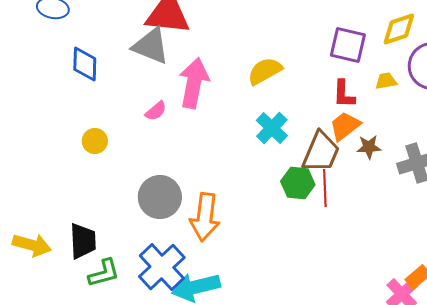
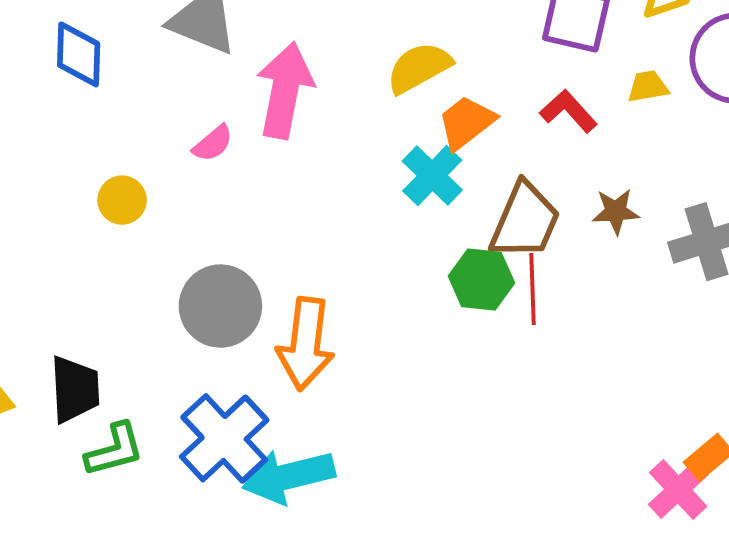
red L-shape: (344, 94) -> (568, 111), turned 136
orange trapezoid: (345, 126) -> (466, 123), moved
yellow circle: (95, 141) -> (122, 200), moved

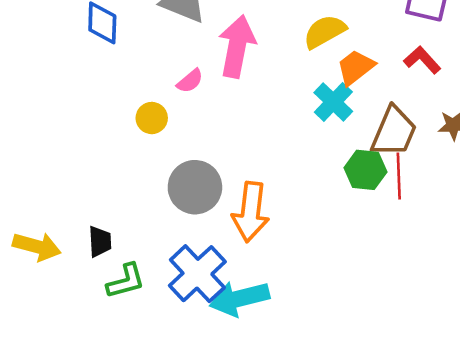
yellow circle: (122, 200) -> (152, 118), moved
black trapezoid: (75, 389) -> (100, 242), size x0.7

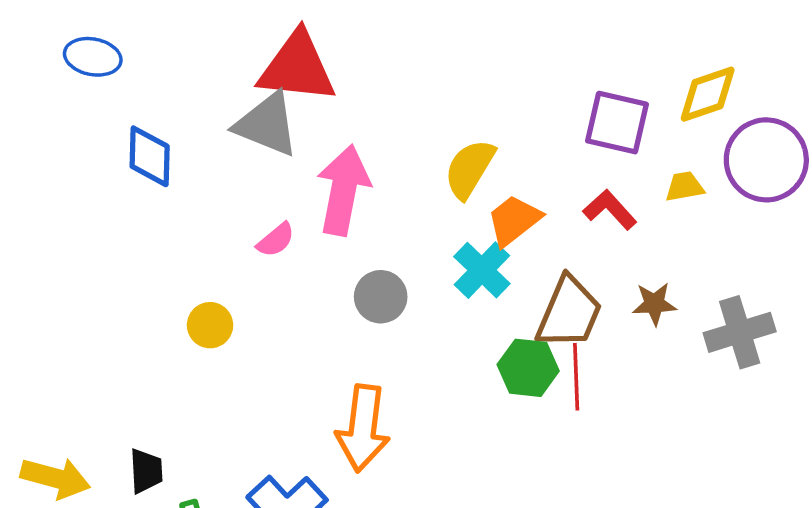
yellow semicircle: (325, 32) -> (469, 169), turned -30
yellow circle: (152, 118) -> (210, 325), moved
gray circle: (195, 187) -> (381, 297), moved, size x0.7

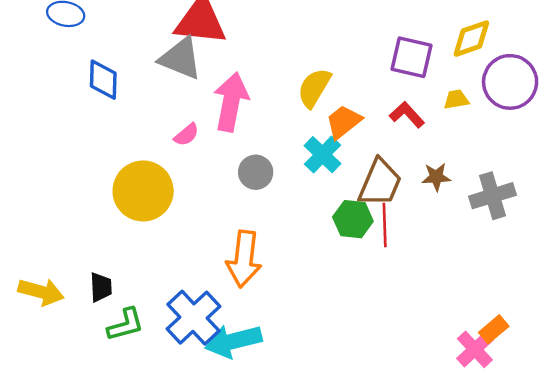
yellow circle: (210, 325) -> (143, 191), size x2.0

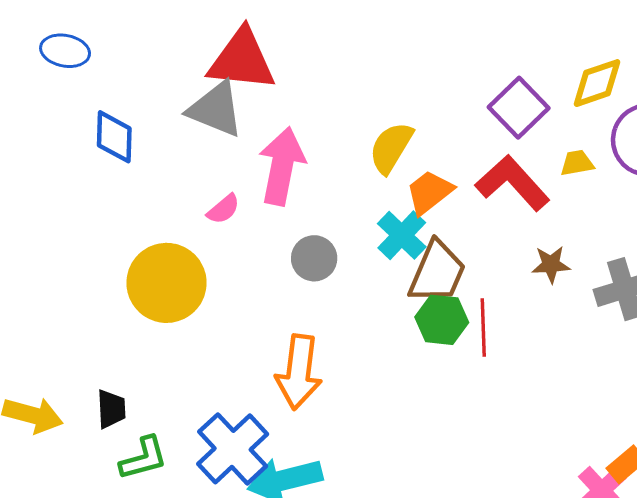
purple square: (412, 57) -> (519, 108), turned 33
red L-shape: (407, 115) -> (512, 183), size x1.6
brown trapezoid: (380, 183) -> (437, 272), moved

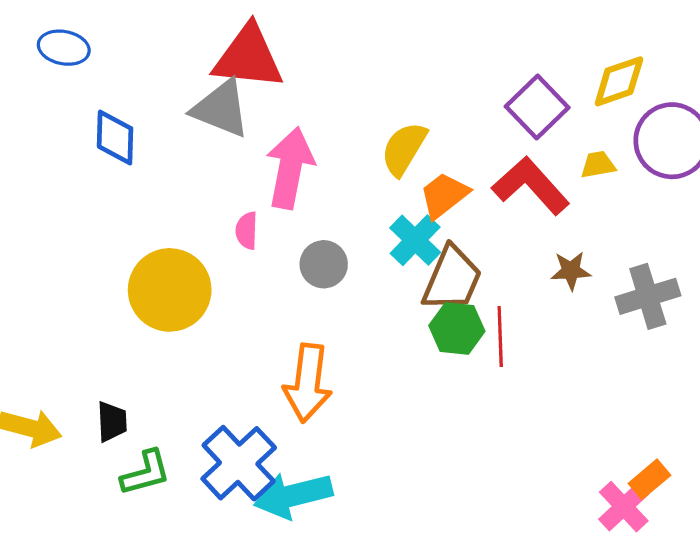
pink semicircle: (223, 209) -> (247, 231), moved, turned 132

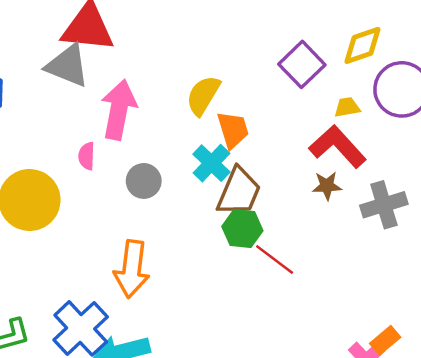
red L-shape: (531, 186) -> (338, 146), moved
orange trapezoid: (444, 195) -> (233, 130), turned 111
red line: (500, 336) -> (275, 259), moved, turned -51

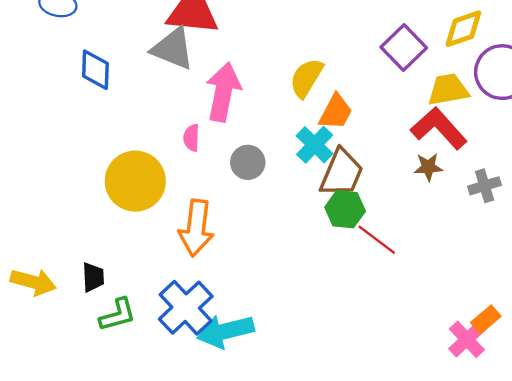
yellow trapezoid: (347, 107) -> (448, 90), size x1.6
orange trapezoid: (233, 130) -> (336, 112), turned 45
gray cross: (384, 205) -> (485, 186), size x0.7
orange arrow: (132, 269) -> (196, 228), moved

